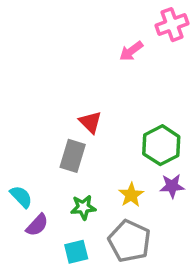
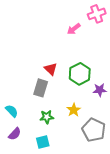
green hexagon: (161, 145) -> (80, 74), moved
purple star: (172, 186) -> (100, 90), moved
purple semicircle: (37, 225) -> (15, 134), moved
gray pentagon: (129, 241) -> (94, 130), moved

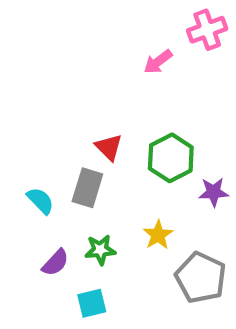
cyan semicircle: (12, 111) -> (40, 201), moved
purple semicircle: (15, 134) -> (55, 263), moved

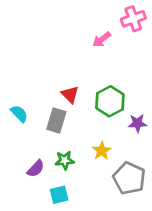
cyan semicircle: (40, 201) -> (19, 114), moved

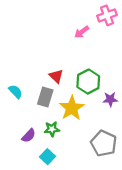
yellow star: (102, 151) -> (72, 108), moved, size x1.6
cyan square: (59, 195) -> (47, 157), turned -32

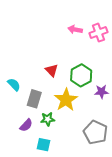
pink cross: (107, 15) -> (98, 33), moved
pink arrow: (82, 32) -> (75, 30), turned 48
gray rectangle: (45, 97) -> (34, 99), moved
cyan square: (47, 157) -> (43, 145), turned -32

